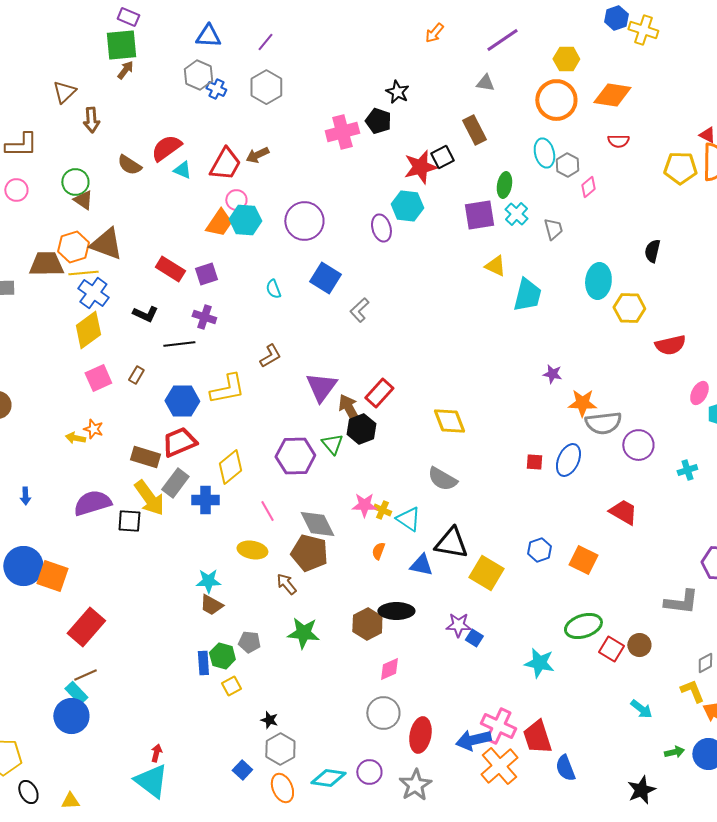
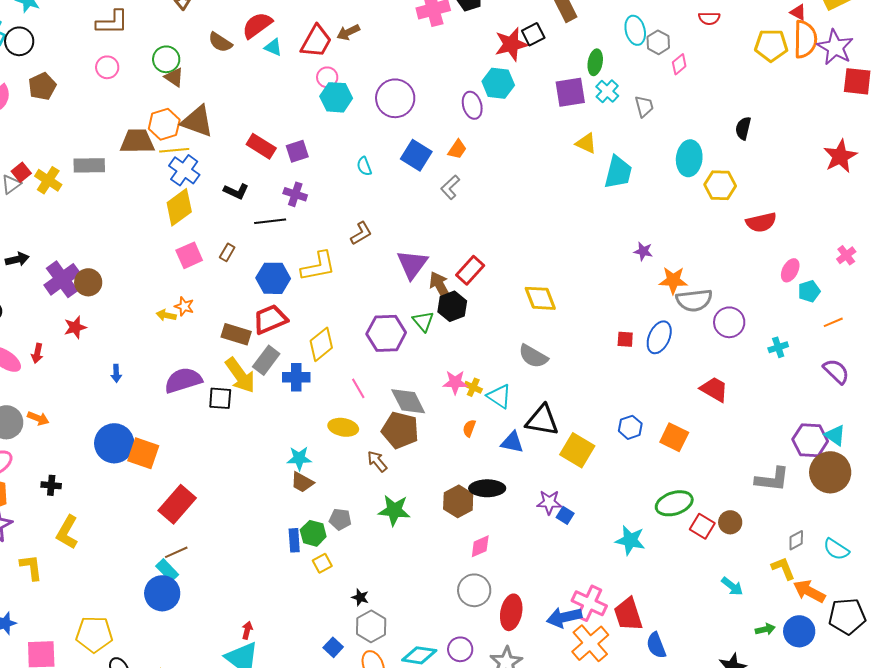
orange trapezoid: (219, 223) -> (457, 149), moved, size x0.7

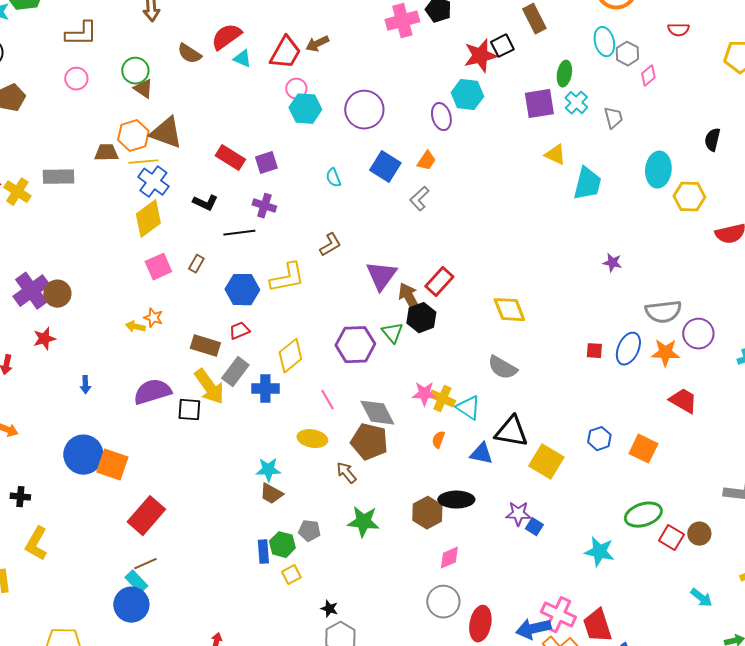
brown trapezoid: (137, 141) -> (106, 153), size x0.7
orange star: (673, 280) -> (665, 353), moved
red trapezoid: (270, 319) -> (239, 331), size x0.6
yellow cross: (473, 387) -> (442, 399), size x1.4

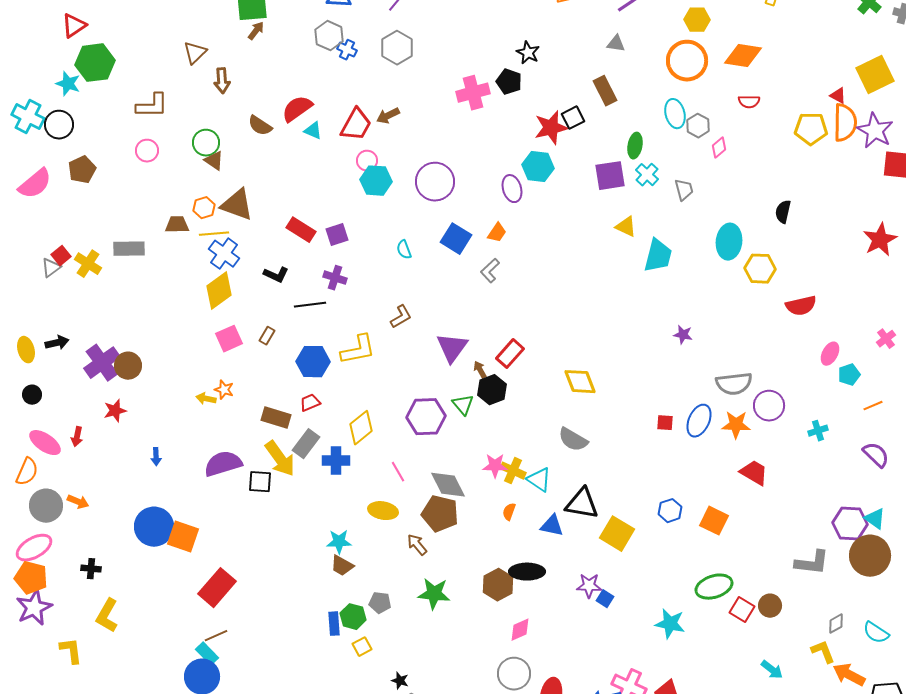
orange hexagon: (133, 136) -> (204, 208), size x0.7
brown arrow: (409, 298) -> (480, 370), size x0.6

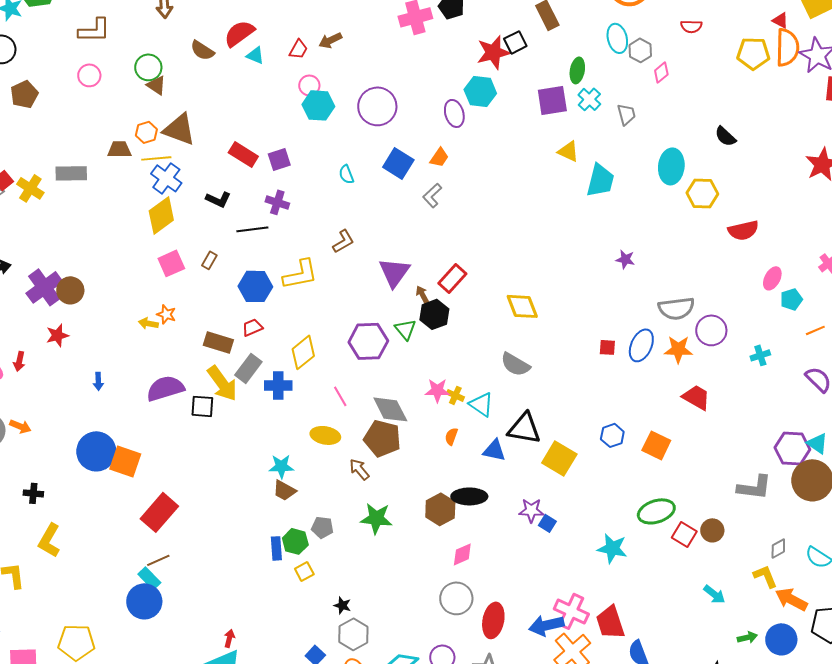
red trapezoid: (356, 125) -> (298, 49), size x0.6
black semicircle: (783, 212) -> (725, 136), turned -60
yellow cross: (513, 471) -> (455, 395), size x0.7

